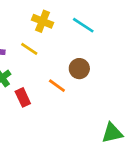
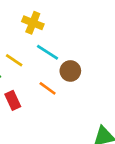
cyan line: (83, 25) -> (48, 52), moved
yellow line: (29, 49) -> (14, 60), moved

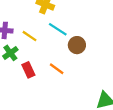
orange line: (48, 88) -> (57, 69), moved

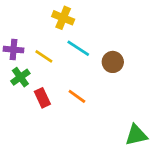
brown circle: (77, 45) -> (113, 62), moved

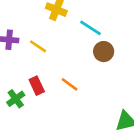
cyan line: (78, 48) -> (90, 28), moved
green cross: (20, 77) -> (16, 99), moved

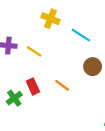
brown circle: (104, 52) -> (93, 67), moved

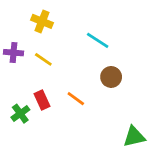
yellow cross: (50, 19) -> (42, 21), moved

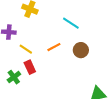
yellow line: (43, 59) -> (26, 49), moved
orange line: (76, 99) -> (54, 47), moved, turned -64

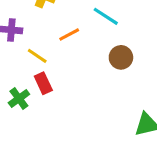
orange line: (54, 47) -> (69, 35), moved

